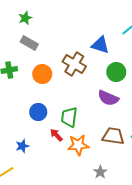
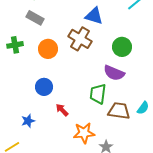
blue triangle: (100, 45) -> (94, 16), moved
green trapezoid: (69, 117) -> (98, 94), moved
orange star: (78, 145) -> (84, 133), moved

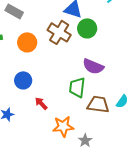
green circle: (122, 47) -> (87, 28), moved

